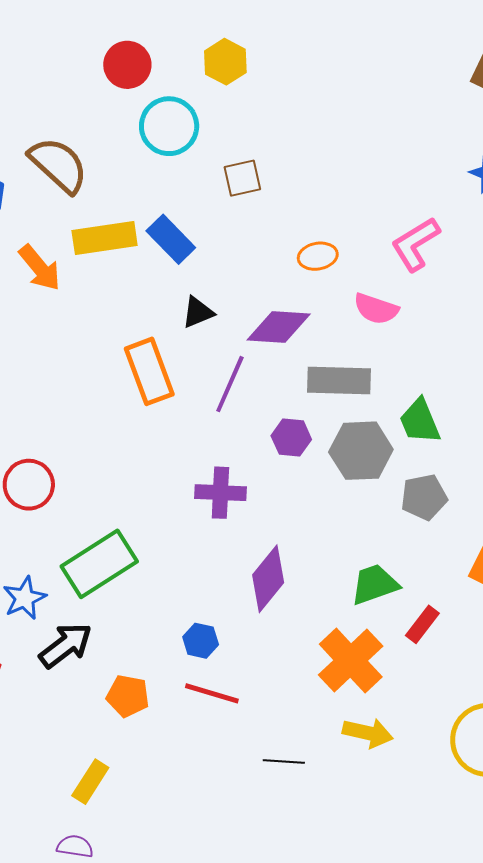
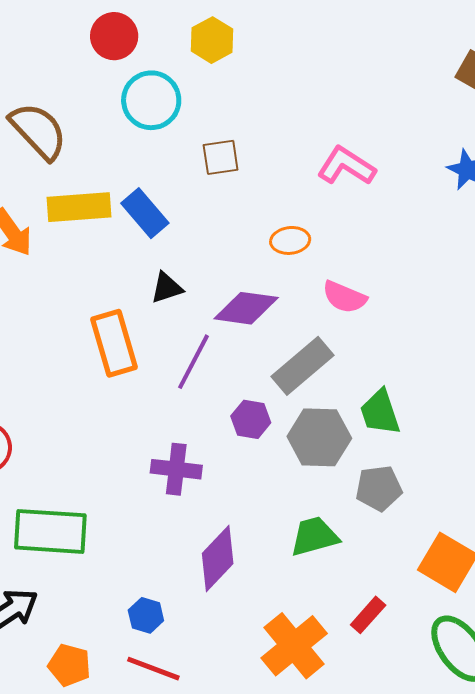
pink L-shape: (415, 244) -> (346, 166), moved, turned 60
gray rectangle: (339, 380) -> (302, 366), turned -46
green rectangle: (99, 564) -> (50, 531), turned 32
green trapezoid: (375, 584) -> (314, 536), moved

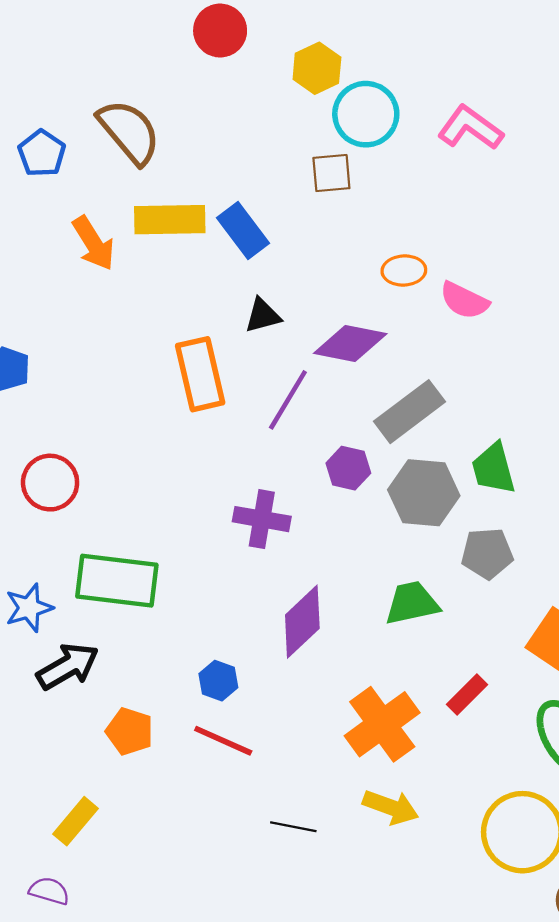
yellow hexagon: (212, 40) -> (317, 68), moved
cyan circle: (151, 100) -> (366, 114), moved
pink L-shape: (346, 166) -> (470, 128), moved
pink semicircle: (344, 297) -> (464, 301), moved

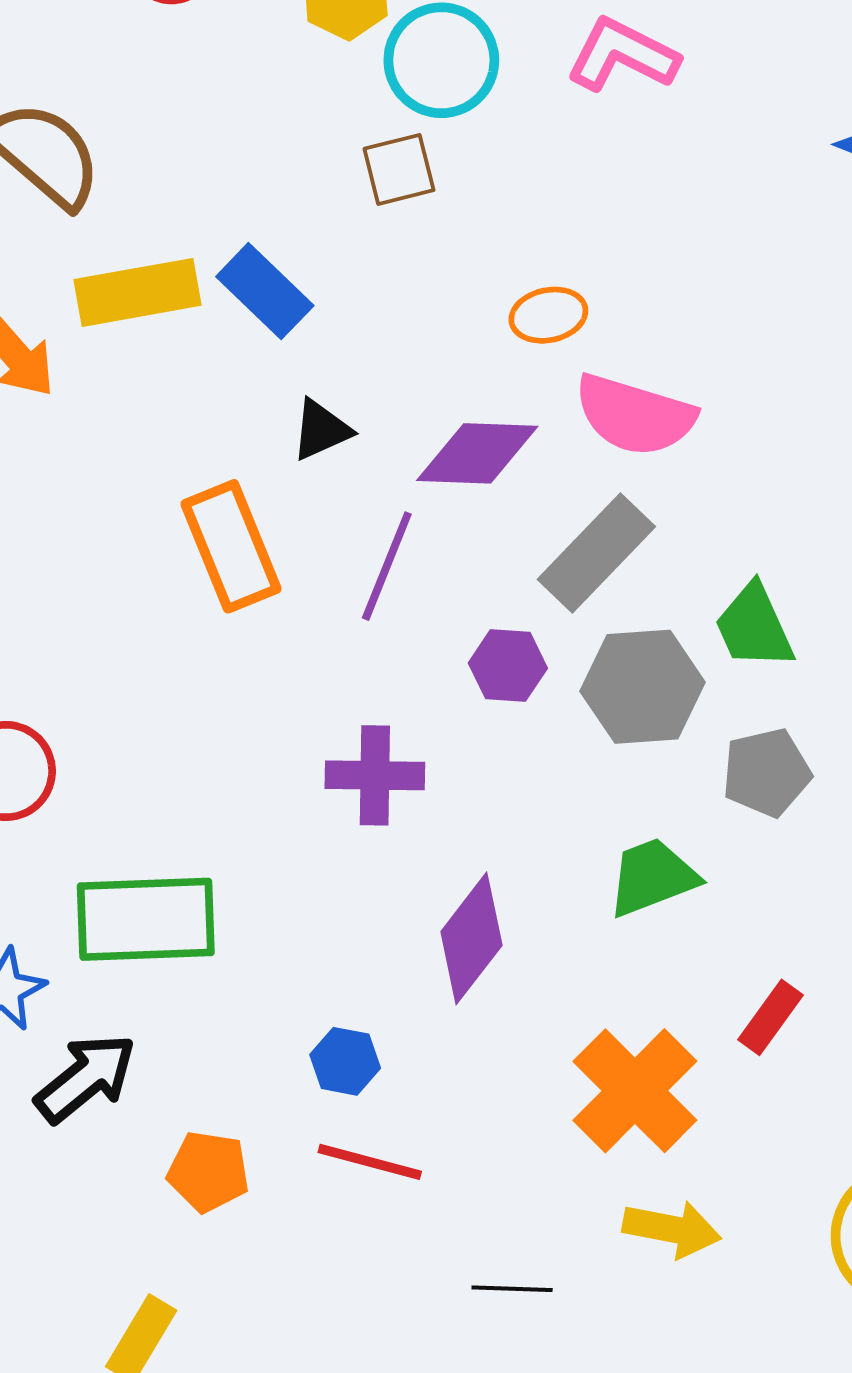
pink semicircle: (464, 301) -> (635, 415), moved, size x1.4

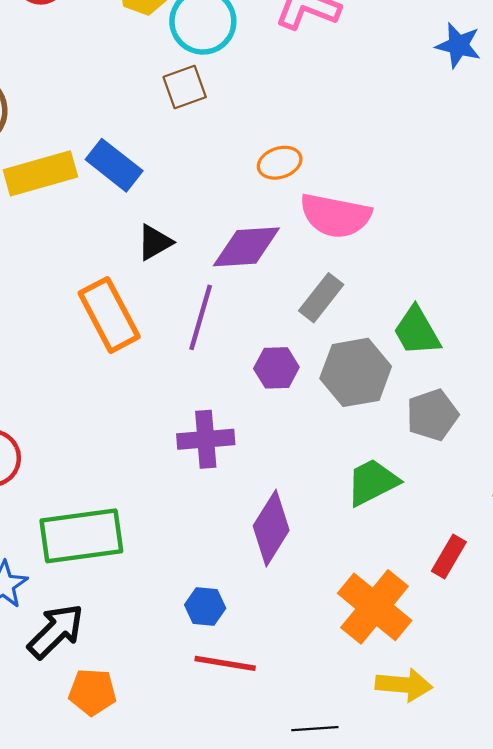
gray rectangle: (596, 553) -> (321, 298), size x0.7
orange pentagon: (208, 1172) -> (92, 692), moved

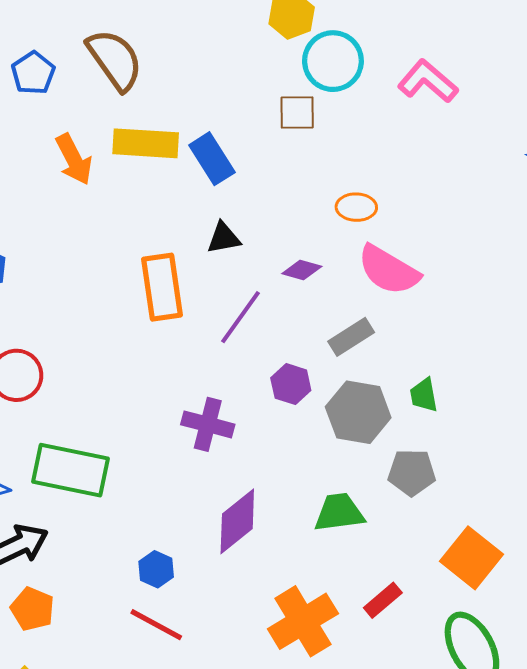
purple diamond: (246, 247) -> (302, 270), size x0.6
green trapezoid: (417, 331) -> (424, 395), size x0.7

